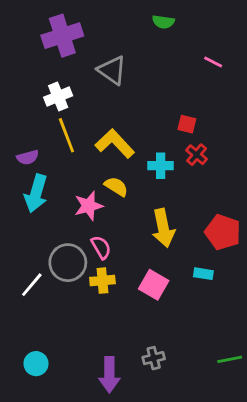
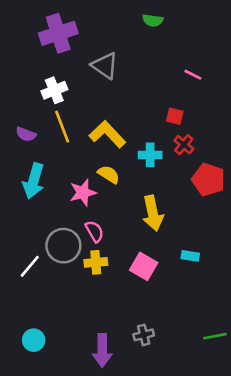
pink line: (213, 62) -> (193, 75), moved
purple semicircle: (28, 157) -> (26, 134), moved, turned 36
red pentagon: (223, 232) -> (208, 180), moved

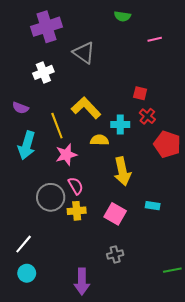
pink line: (193, 75) -> (155, 39), moved, turned -40
yellow line: (62, 127) -> (57, 126), moved
yellow semicircle: (109, 174) -> (100, 140), moved, turned -30
white line: (30, 266) -> (24, 244), moved
gray cross: (144, 335) -> (115, 254), moved

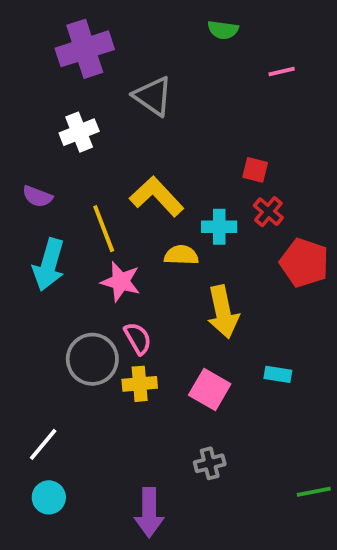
pink star: (66, 155) -> (121, 282), turned 30

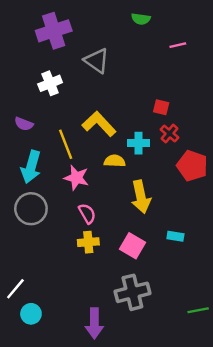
gray circle: (92, 359) -> (31, 209), moved
white line: (43, 444) -> (15, 289), moved
gray cross: (210, 463) -> (132, 292), size x1.8

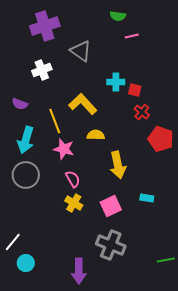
pink line: (178, 45) -> (132, 36), moved
cyan cross: (138, 143) -> (116, 82), moved
yellow cross: (88, 242) -> (74, 203), turned 36
pink square: (132, 246) -> (111, 206), turned 35
gray cross: (132, 292) -> (111, 245), turned 36

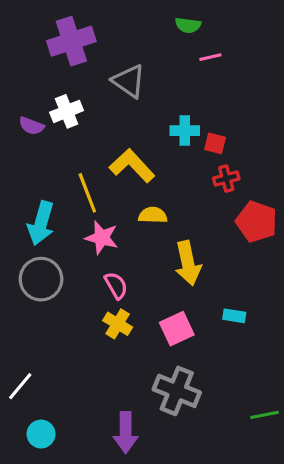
purple semicircle: (20, 104) -> (31, 126), moved
red cross: (142, 112) -> (226, 179), turned 35
cyan circle: (26, 263) -> (41, 434), moved

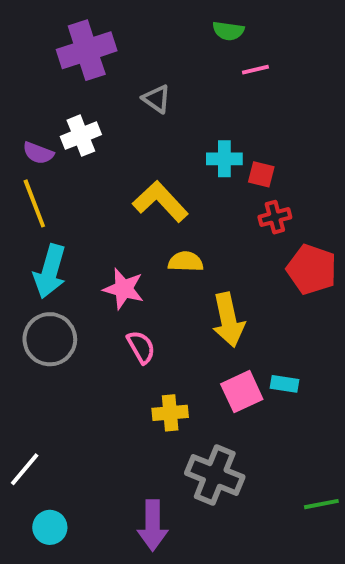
gray triangle: (129, 81) -> (157, 99), size x0.7
yellow line: (87, 193) -> (34, 203), moved
yellow cross: (118, 324) -> (170, 413), moved, turned -36
pink square: (177, 329) -> (242, 392), moved

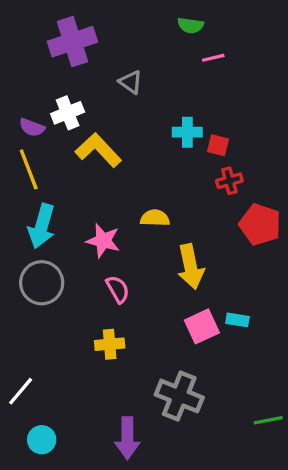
yellow L-shape: (160, 202) -> (98, 150), moved
yellow cross: (170, 413) -> (110, 344), moved

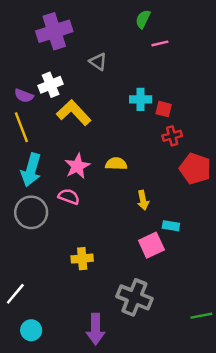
green semicircle: (191, 25) -> (143, 19), turned 108
pink star: (103, 241) -> (77, 166), moved, turned 30
yellow arrow: (191, 267) -> (143, 200), size x0.6
pink semicircle: (118, 289) -> (69, 197), moved, turned -40
cyan rectangle: (237, 320) -> (171, 226), moved

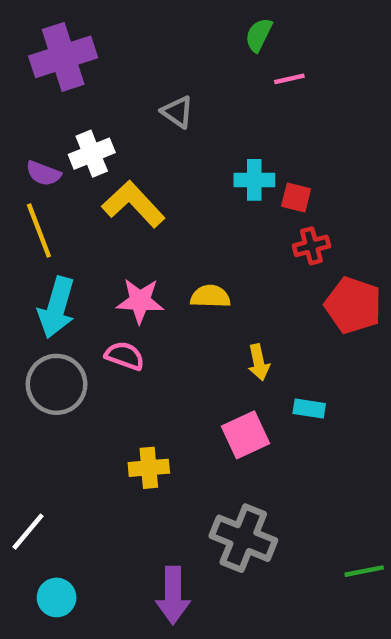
purple cross: (54, 31) -> (63, 57), moved
pink star: (77, 166) -> (140, 301), turned 30
pink square: (151, 245) -> (246, 435), moved

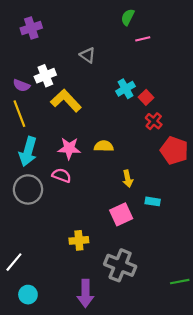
purple cross: (63, 57) -> (31, 28), size x0.7
cyan cross: (254, 180) -> (125, 89), turned -30
red square: (296, 198) -> (146, 97), turned 32
red cross: (311, 246) -> (154, 121), turned -35
yellow cross: (149, 468) -> (79, 240), moved

